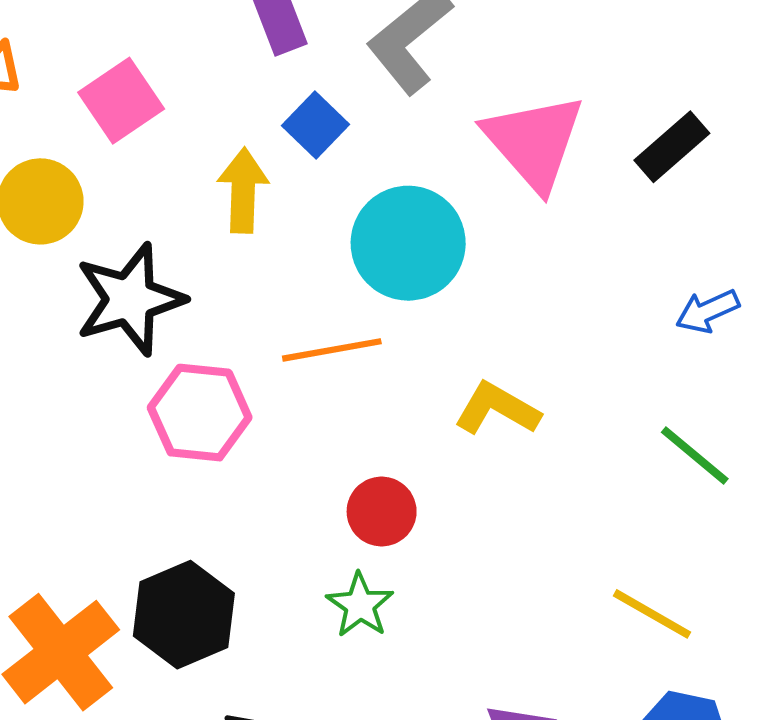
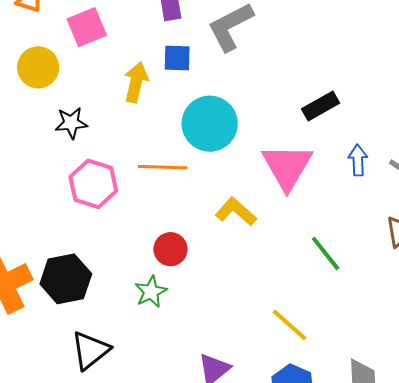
blue square: (315, 125) -> (177, 58), turned 36
pink triangle: (534, 142) -> (287, 167), moved
black rectangle: (672, 147) -> (321, 106), moved
black star: (130, 299) -> (71, 123), size x0.6
blue arrow: (707, 311) -> (358, 160), moved, turned 100

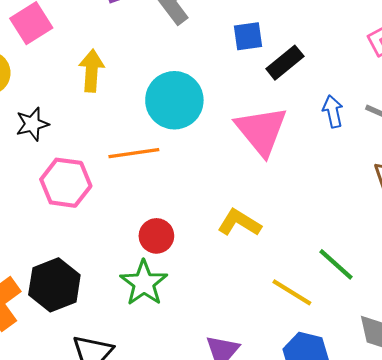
blue square: (177, 58) -> (248, 36), moved
yellow L-shape: (236, 212) -> (239, 223), moved
green line: (326, 253) -> (336, 264), moved
green star: (151, 292) -> (144, 283), size x1.4

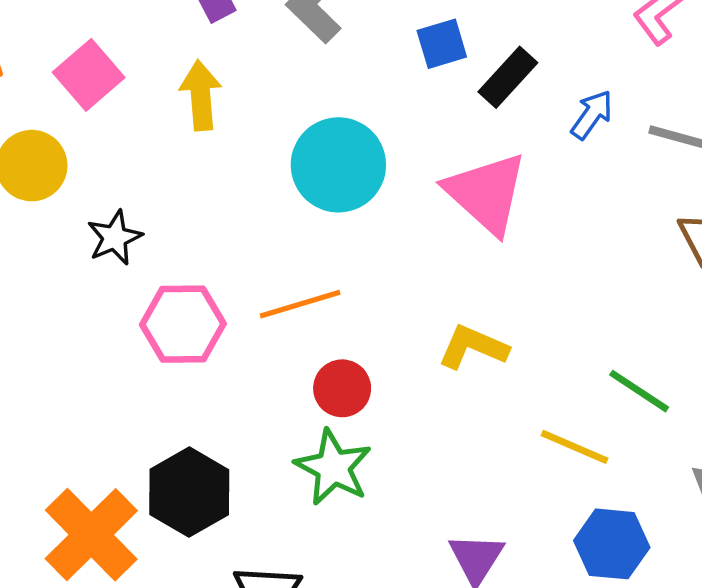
yellow arrow: (92, 71) -> (201, 95), moved
blue arrow: (333, 112) -> (592, 115), moved, turned 56
orange line: (134, 153) -> (300, 304), moved

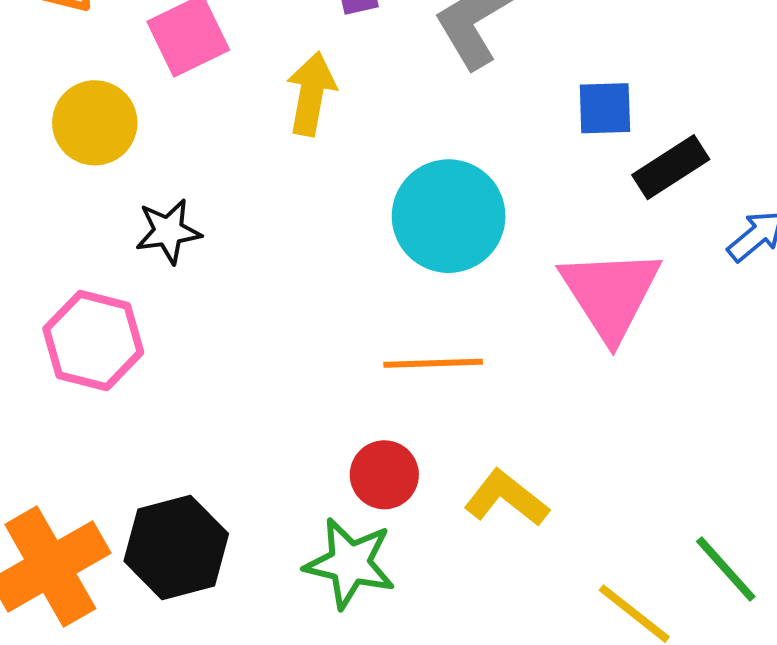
orange line: (300, 304) -> (433, 363), moved
pink hexagon: (183, 324) -> (93, 340), moved
yellow L-shape: (473, 347) -> (506, 498), moved
green star: (333, 467) -> (350, 563), turned -30

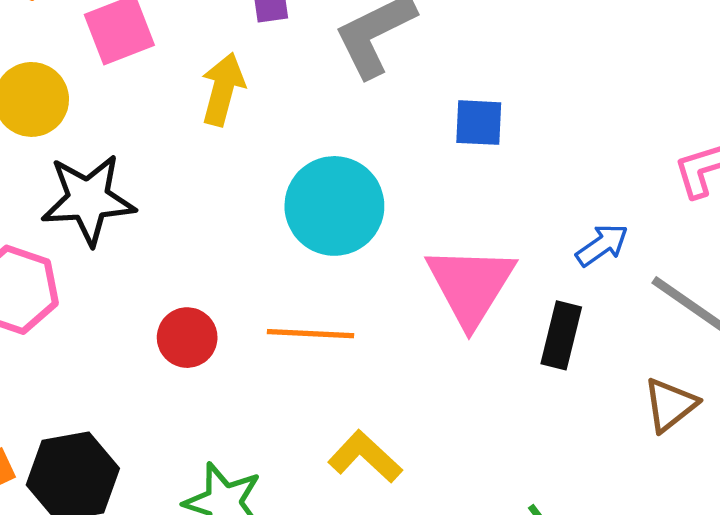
black rectangle: (671, 167) -> (561, 335), moved, turned -48
black star: (168, 231) -> (88, 200), size x1.6
red circle: (384, 475) -> (187, 338), moved

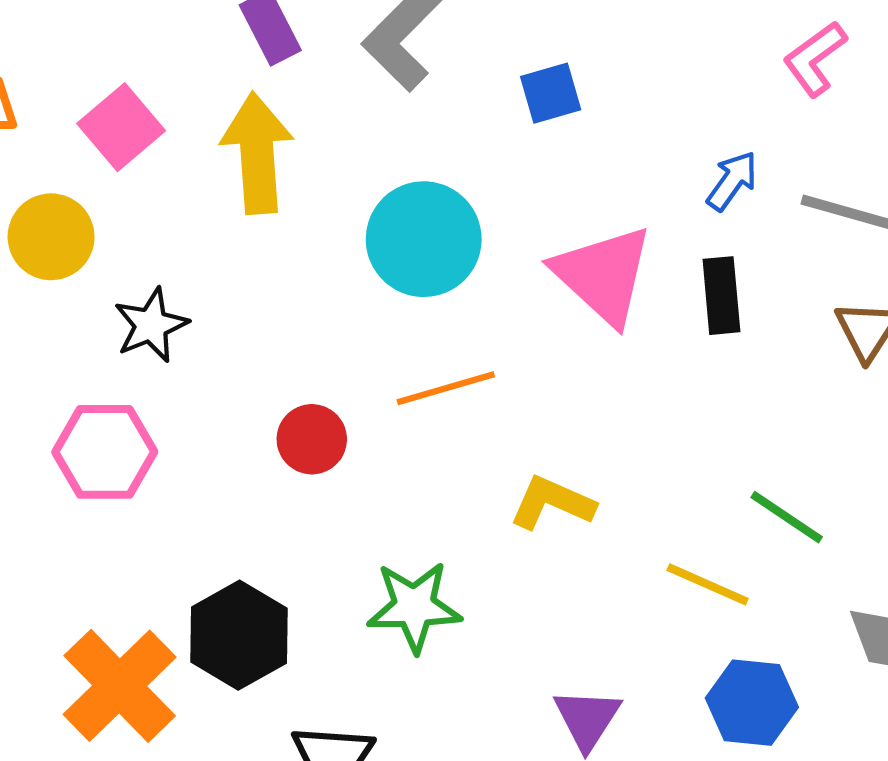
yellow arrow: (223, 89) -> (257, 153), size x1.4
black star: (88, 200) -> (151, 325), size x0.7

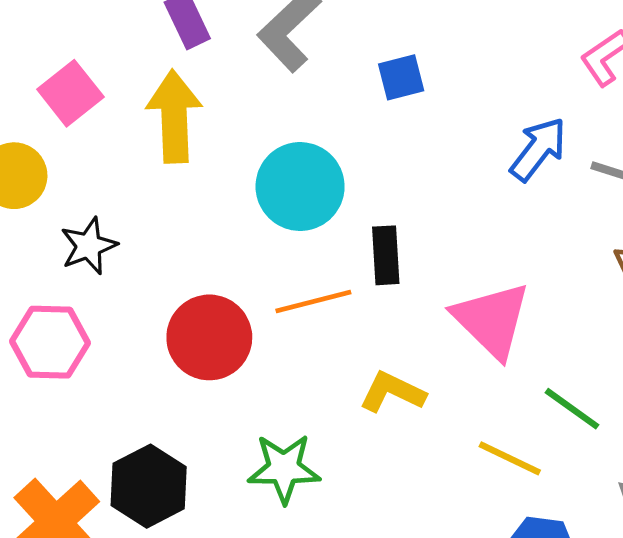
blue arrow: (732, 181) -> (538, 149), size x1.4
pink triangle: (603, 275) -> (492, 320), moved
black rectangle: (721, 296) -> (386, 255), moved
red circle: (312, 439) -> (209, 337), size x1.6

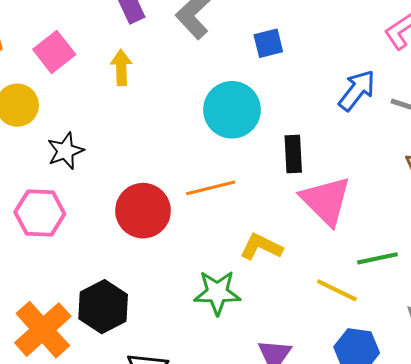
yellow arrow: (174, 116) -> (121, 67), size x0.6
cyan circle: (300, 187) -> (232, 110), moved
black rectangle: (386, 255) -> (293, 154), moved
green line: (572, 409) -> (377, 258), turned -48
green star: (284, 468) -> (217, 293), moved

